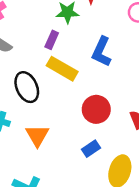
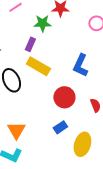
blue L-shape: (101, 52) -> (80, 65), moved
orange triangle: (37, 136) -> (16, 130), moved

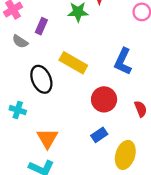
purple rectangle: (30, 44) -> (41, 26), moved

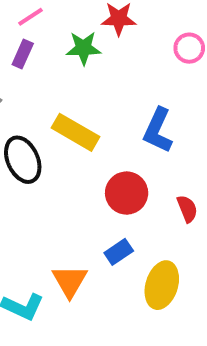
purple rectangle: (41, 26) -> (23, 54), moved
orange triangle: (47, 138) -> (70, 281), moved

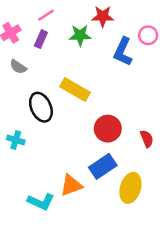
blue L-shape: (158, 130) -> (123, 52), moved
blue rectangle: (119, 252) -> (103, 166), size x1.5
orange triangle: (70, 281) -> (71, 185), turned 40

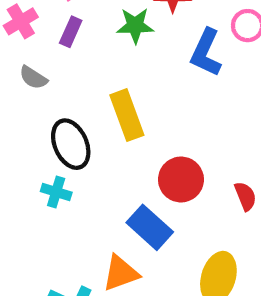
yellow rectangle: (75, 90) -> (127, 115), turned 40
cyan cross: (16, 140) -> (56, 192), moved
blue rectangle: (103, 166) -> (150, 227), moved, turned 76

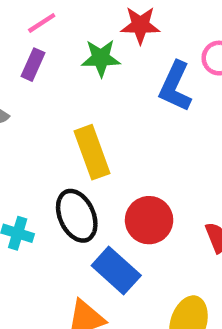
black ellipse: (71, 144) -> (77, 216), moved

